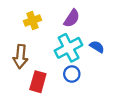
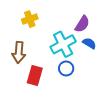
purple semicircle: (72, 18) -> (82, 24), moved

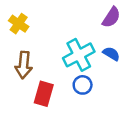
yellow cross: (30, 19) -> (19, 24), moved, turned -35
purple semicircle: (82, 24) -> (111, 17), moved

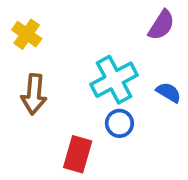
blue semicircle: (111, 54) -> (169, 92), moved
red rectangle: (44, 94) -> (78, 154), moved

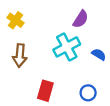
purple semicircle: (161, 25) -> (81, 19), moved
blue circle: (119, 123) -> (88, 93), moved

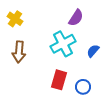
blue semicircle: (99, 54) -> (93, 51), turned -80
red rectangle: (45, 91) -> (59, 80), moved

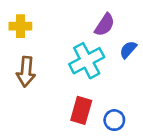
yellow cross: (15, 19) -> (20, 26), turned -35
blue semicircle: (93, 51) -> (128, 50), moved

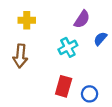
yellow cross: (20, 26) -> (27, 20), moved
cyan cross: (87, 61) -> (68, 47), size x0.7

